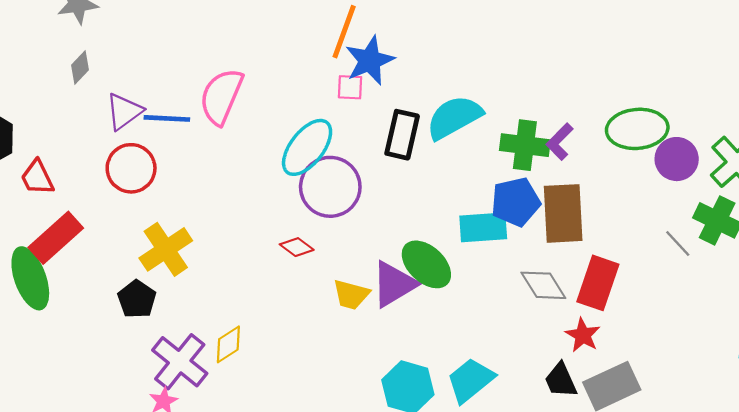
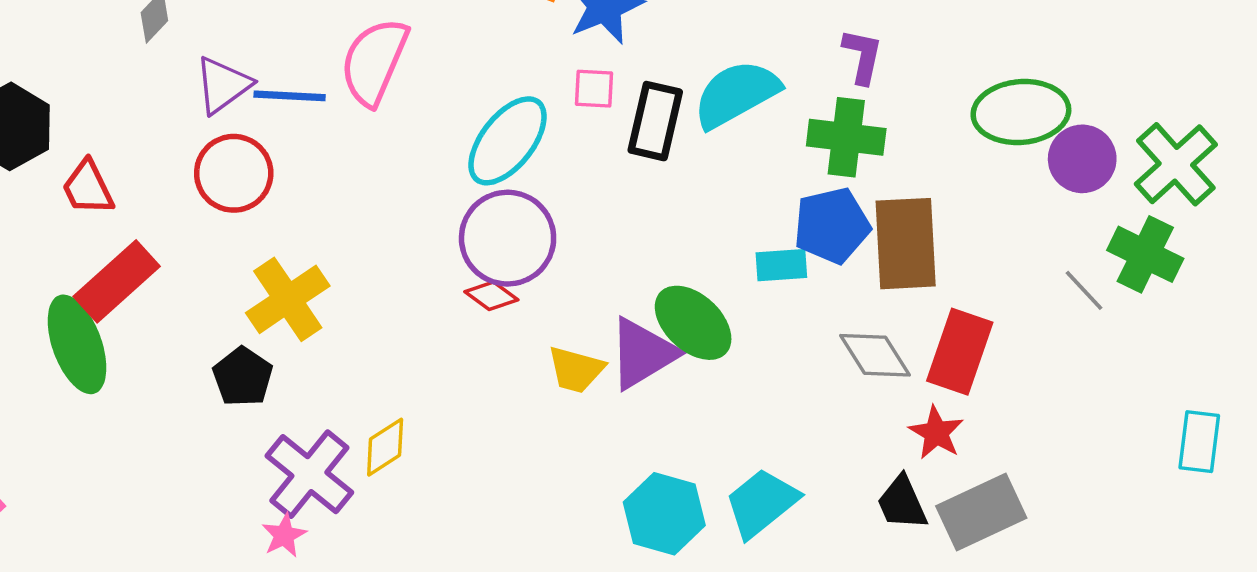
pink square: (350, 87) -> (594, 89), moved
purple L-shape: (560, 142) -> (862, 56), moved, turned 147
purple circle: (330, 187) -> (508, 238), moved
cyan rectangle: (483, 227) -> (781, 265), size x0.7

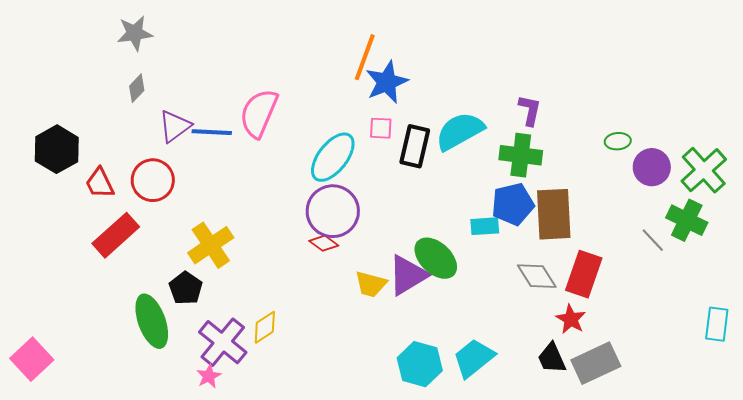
green ellipse: (1021, 112) -> (618, 141), size x0.5
red circle: (234, 173) -> (153, 180), moved
green ellipse: (77, 344) -> (152, 321), moved

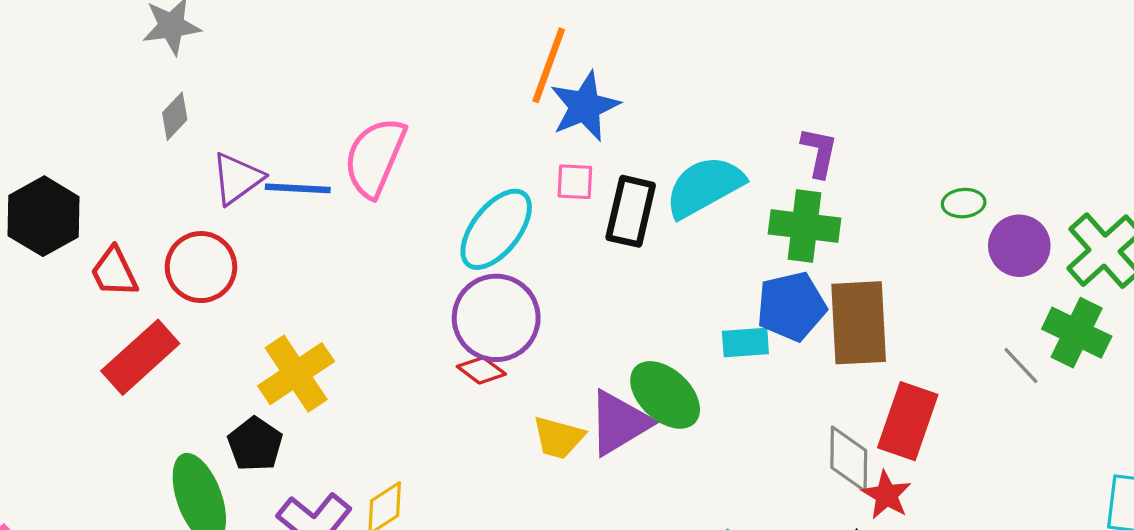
gray diamond: (537, 276) -> (849, 459), moved, turned 33

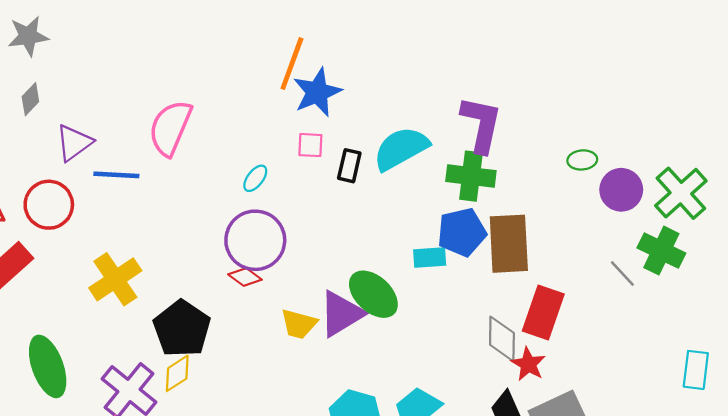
purple L-shape: (819, 152) -> (481, 124), size x1.6
blue line: (298, 188) -> (116, 175), moved
black rectangle: (631, 211) -> (349, 166), size x0.7
cyan ellipse: (496, 229) -> (255, 178), size x0.5
black pentagon: (255, 444) -> (182, 329), moved, size x1.5

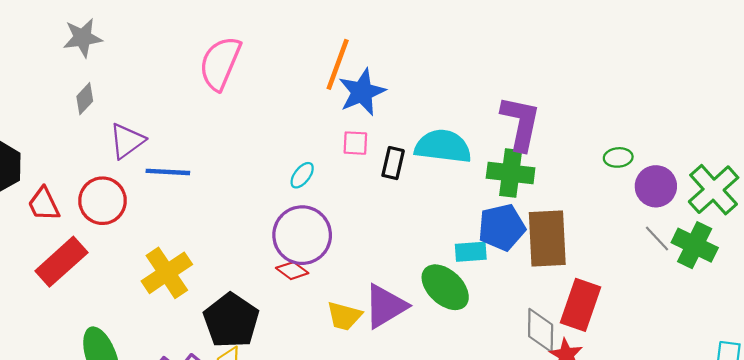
pink semicircle: (170, 128) -> (220, 63), moved
cyan semicircle: (401, 148) -> (443, 146), turned 36
gray line: (622, 274) -> (657, 238), moved
green ellipse: (373, 294) -> (445, 287), moved

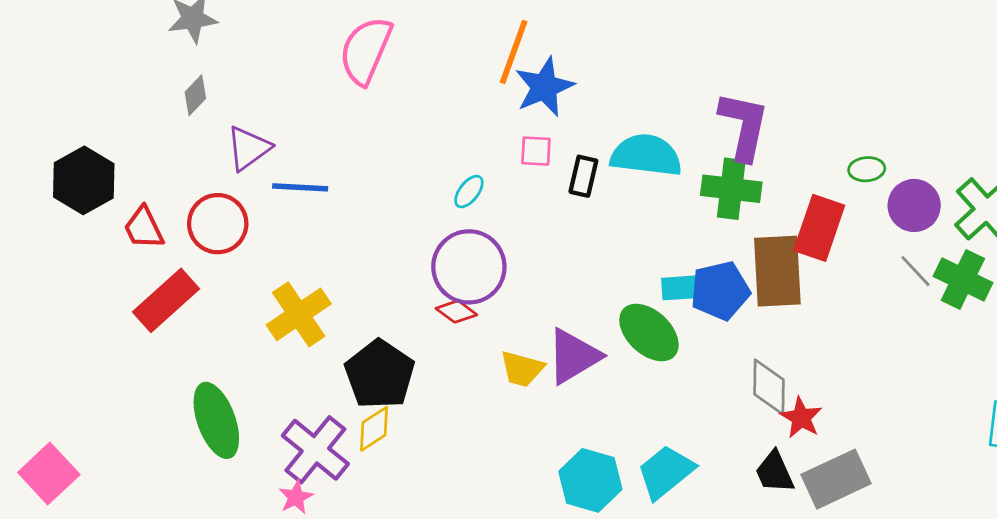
blue pentagon: (502, 227) -> (720, 291), moved
red rectangle: (580, 305) -> (819, 228), moved

